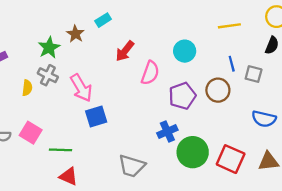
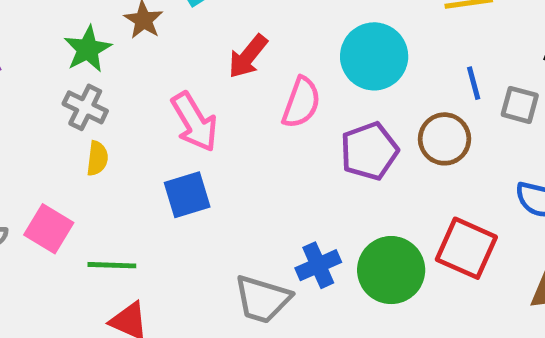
cyan circle: (185, 51) -> (374, 56), size x1.4
yellow semicircle: (27, 88) -> (97, 158), moved
pink arrow: (81, 88) -> (194, 122), moved
blue cross: (167, 131) -> (318, 265), moved
red square: (231, 159) -> (466, 248), moved

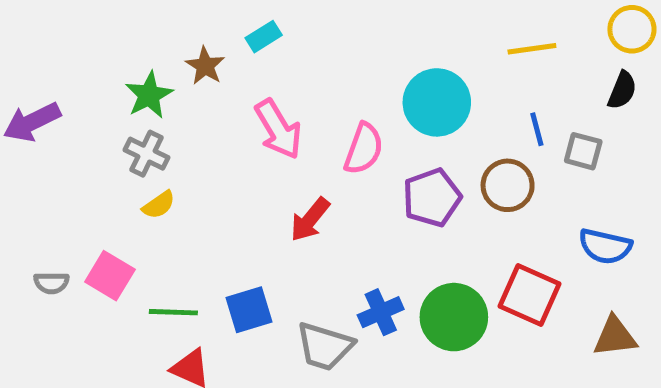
red arrow: (248, 56) -> (310, 219), moved
pink arrow: (194, 122) -> (278, 129), moved
yellow semicircle: (97, 158) -> (159, 205), turned 48
blue square: (187, 195) -> (249, 310), moved

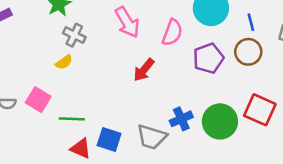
blue line: (537, 129) -> (251, 22), moved
gray cross: (147, 154) -> (74, 35), moved
blue square: (249, 310) -> (109, 139), moved, turned 35

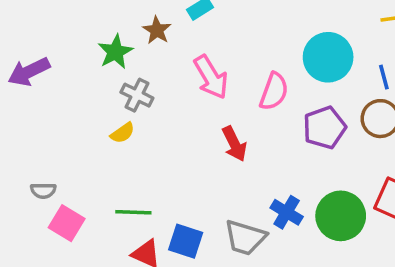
red arrow: (144, 70) -> (234, 144), turned -65
pink square: (38, 100) -> (67, 223), moved
blue cross: (181, 119) -> (287, 212), turned -35

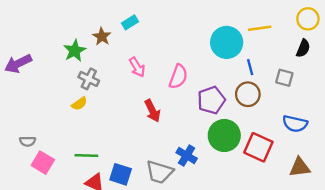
cyan circle: (328, 57) -> (227, 42), moved
pink arrow: (211, 77) -> (137, 67), size x0.7
green circle: (341, 216) -> (224, 135), moved

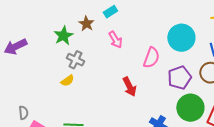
cyan circle: (227, 42) -> (181, 38), moved
pink arrow: (137, 67) -> (115, 40), moved
gray semicircle: (28, 141) -> (23, 113), turned -96

